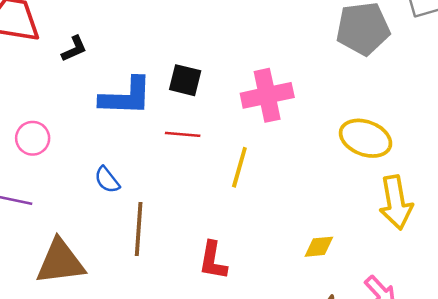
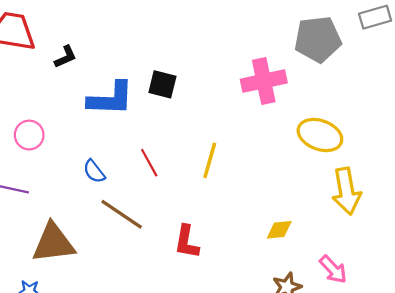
pink cross: (267, 95) -> (264, 81), moved
red line: (183, 134) -> (149, 163), moved, turned 56
brown line: (139, 229) -> (122, 214), turned -60

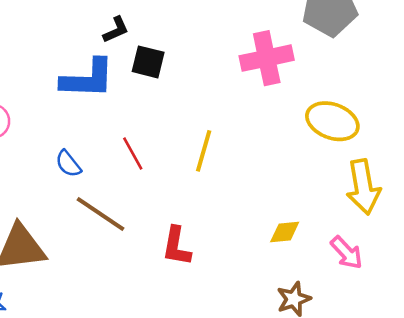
black L-shape: (65, 57) -> (116, 30), moved
pink arrow: (333, 269) -> (347, 253), moved

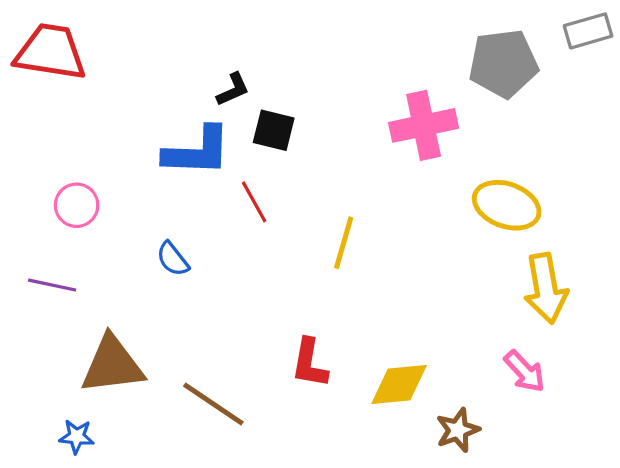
red line: (133, 153) -> (254, 202), moved
brown line: (100, 214) -> (213, 404), moved
yellow diamond: (285, 232) -> (399, 384), moved, size x1.5

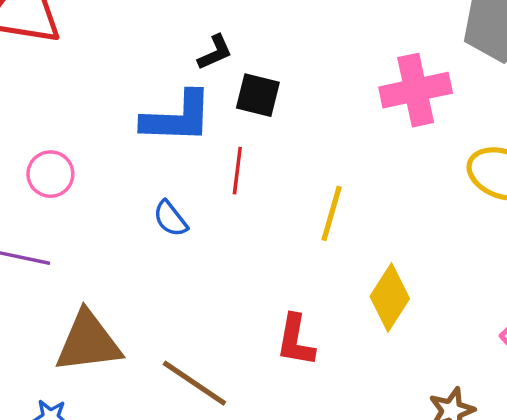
red line: (254, 202) -> (237, 171), turned 36
blue semicircle: (173, 259) -> (170, 219), moved
yellow diamond: (399, 384) -> (390, 297), moved, turned -52

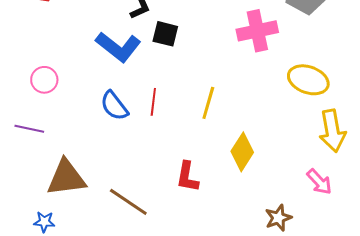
blue L-shape: (177, 117) -> (118, 47), turned 36
red line: (237, 171) -> (153, 102), moved
blue semicircle: (170, 219) -> (114, 106), size x1.4

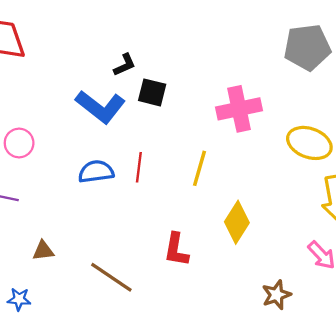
pink cross: (257, 31) -> (239, 109), moved
blue semicircle: (114, 106) -> (96, 172), turned 120
brown triangle: (66, 178) -> (43, 251), size x0.5

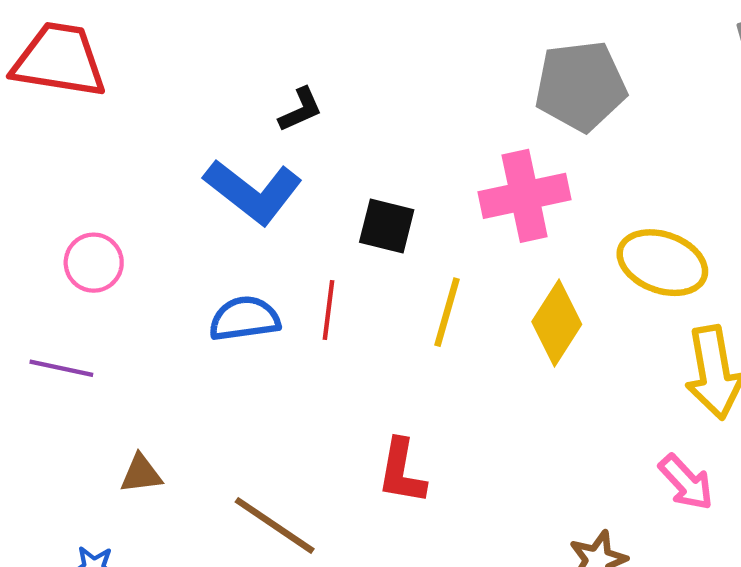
gray pentagon: (307, 47) -> (581, 86), moved
black square: (152, 92) -> (387, 226), moved
yellow diamond: (237, 222) -> (557, 323), moved

